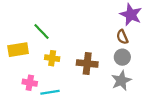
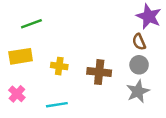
green line: (41, 32) -> (31, 24), moved, turned -66
pink cross: (30, 83) -> (17, 94), moved, turned 32

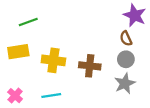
yellow cross: (59, 66) -> (53, 60), size x1.5
pink cross: (17, 94) -> (15, 96), moved

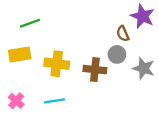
brown semicircle: (126, 38) -> (123, 34), moved
gray circle: (126, 59) -> (117, 54), moved
gray star: (125, 83) -> (144, 68), moved, turned -30

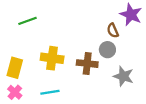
yellow rectangle: (20, 54) -> (15, 68), moved, turned -66
gray star: (144, 68) -> (123, 76), moved

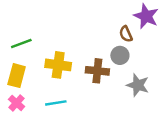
green line: (28, 21) -> (21, 44), moved

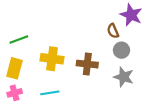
gray circle: (120, 55) -> (121, 50), moved
pink cross: (17, 103) -> (15, 93), turned 32

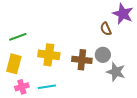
gray circle: (121, 50) -> (103, 55), moved
pink cross: (15, 93) -> (22, 87), moved

